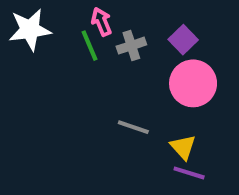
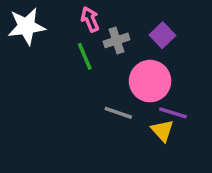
green line: (90, 46) -> (85, 56), moved
pink circle: (193, 83) -> (150, 81), moved
purple line: (189, 173) -> (173, 113), moved

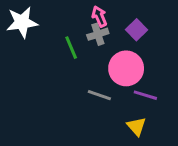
pink arrow: (90, 19) -> (99, 16), moved
yellow triangle: (162, 130) -> (137, 126), moved

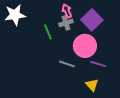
purple square: (137, 30) -> (92, 20), size x1.5

